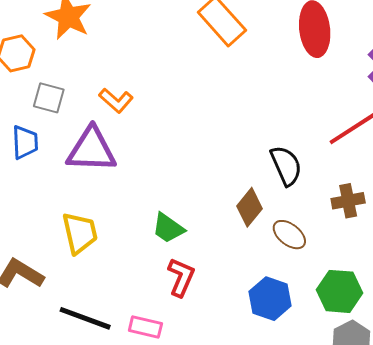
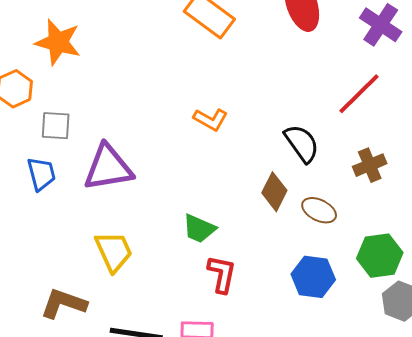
orange L-shape: (116, 100) -> (211, 119), moved

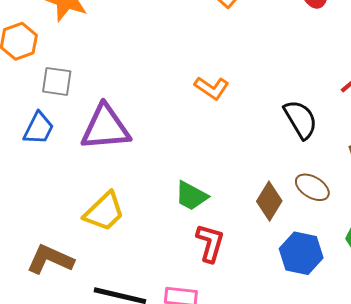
blue trapezoid: (41, 174) -> (39, 128), turned 36
brown diamond: (274, 192) -> (269, 201), moved
yellow trapezoid: (114, 251) -> (104, 212), turned 66

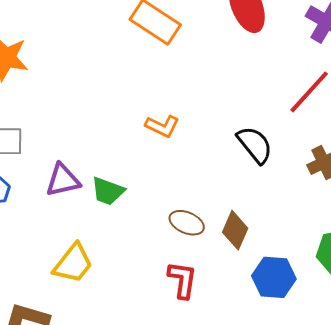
purple triangle: (106, 128) -> (63, 180), size x0.7
brown ellipse: (312, 187) -> (187, 223), moved
green trapezoid: (191, 196) -> (108, 191), moved

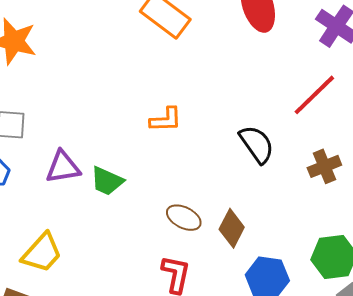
orange L-shape: (162, 126) -> (166, 120), turned -32
yellow trapezoid: (73, 264) -> (42, 253), moved

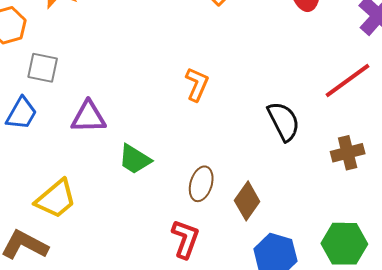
orange L-shape: (166, 120) -> (197, 84), turned -72
green trapezoid: (107, 181) -> (135, 159), moved
brown ellipse: (184, 218) -> (201, 184), turned 72

